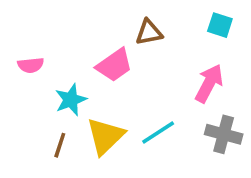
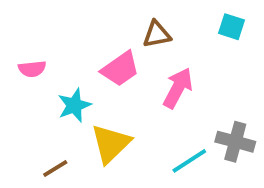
pink arrow: (209, 83) -> (178, 88), moved
cyan line: (158, 132) -> (189, 161), moved
brown line: (60, 145) -> (55, 169), moved, turned 40

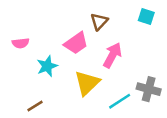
brown triangle: (157, 34) -> (99, 21), turned -36
yellow triangle: (111, 144) -> (87, 83), moved

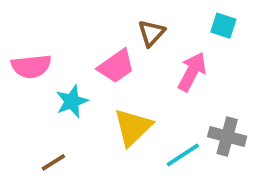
pink semicircle: (21, 43) -> (31, 66), size x1.5
pink arrow: (112, 55) -> (192, 72), moved

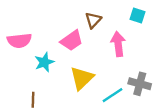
pink arrow: (192, 72) -> (118, 44), turned -35
brown line: (53, 162) -> (33, 100), turned -56

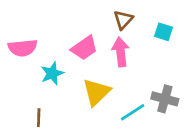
cyan square: (137, 16) -> (163, 32), moved
brown triangle: (93, 20) -> (123, 20), moved
pink arrow: (118, 44) -> (121, 52), moved

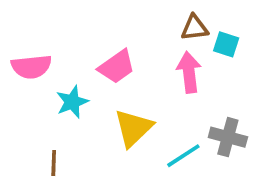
brown triangle: (123, 20) -> (195, 28), moved, turned 40
pink arrow: (121, 52) -> (189, 72), moved

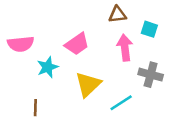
brown triangle: (195, 28) -> (117, 15), moved
gray cross: (228, 137) -> (151, 75), moved

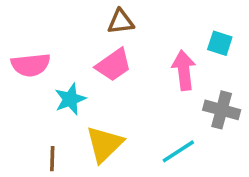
brown triangle: (117, 15) -> (121, 22), moved
yellow triangle: (88, 84) -> (105, 144), moved

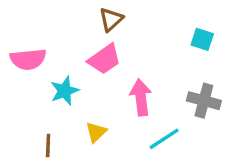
brown triangle: (121, 22) -> (111, 19), turned -35
pink arrow: (184, 70) -> (141, 97), moved
yellow triangle: (105, 144) -> (96, 132), size x0.6

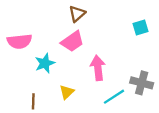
cyan square: (202, 39) -> (140, 28), turned -35
gray cross: (204, 101) -> (142, 83), moved

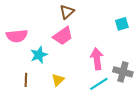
pink arrow: (98, 68) -> (97, 59), moved
brown line: (33, 101) -> (26, 80), moved

